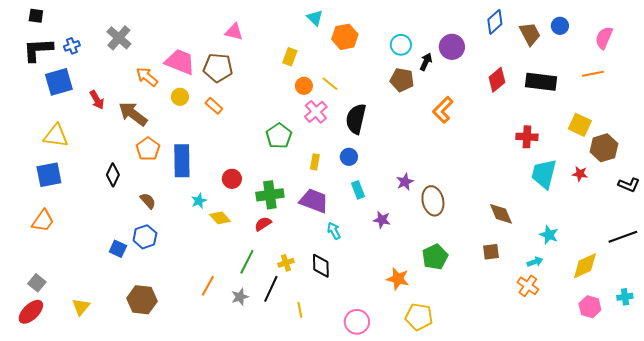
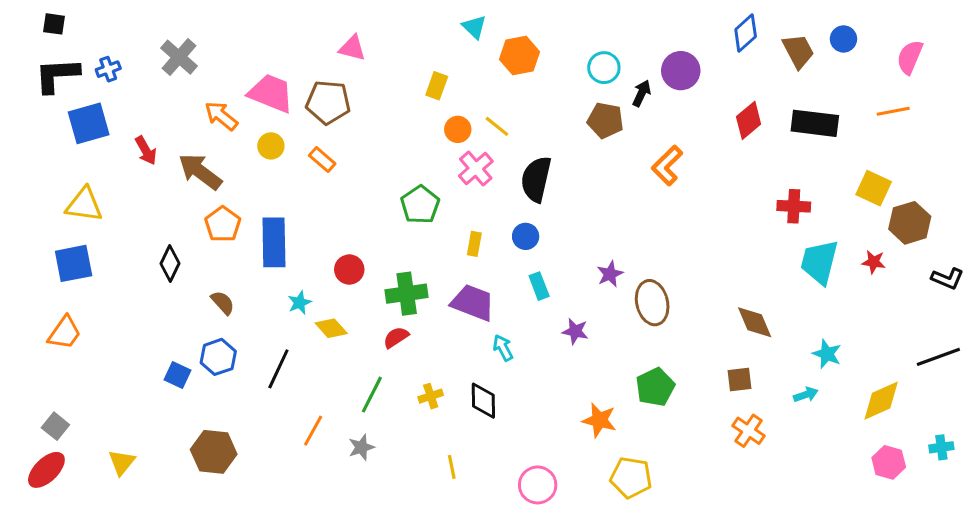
orange cross: (528, 286) -> (749, 431), moved
black line: (271, 289) -> (278, 369), moved

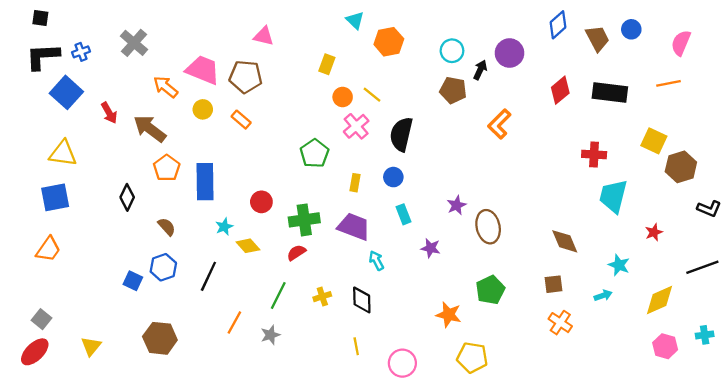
blue square: (89, 123) -> (66, 92), turned -32
red star: (874, 262) -> (654, 232), moved, turned -30
yellow line: (452, 467) -> (356, 346), moved

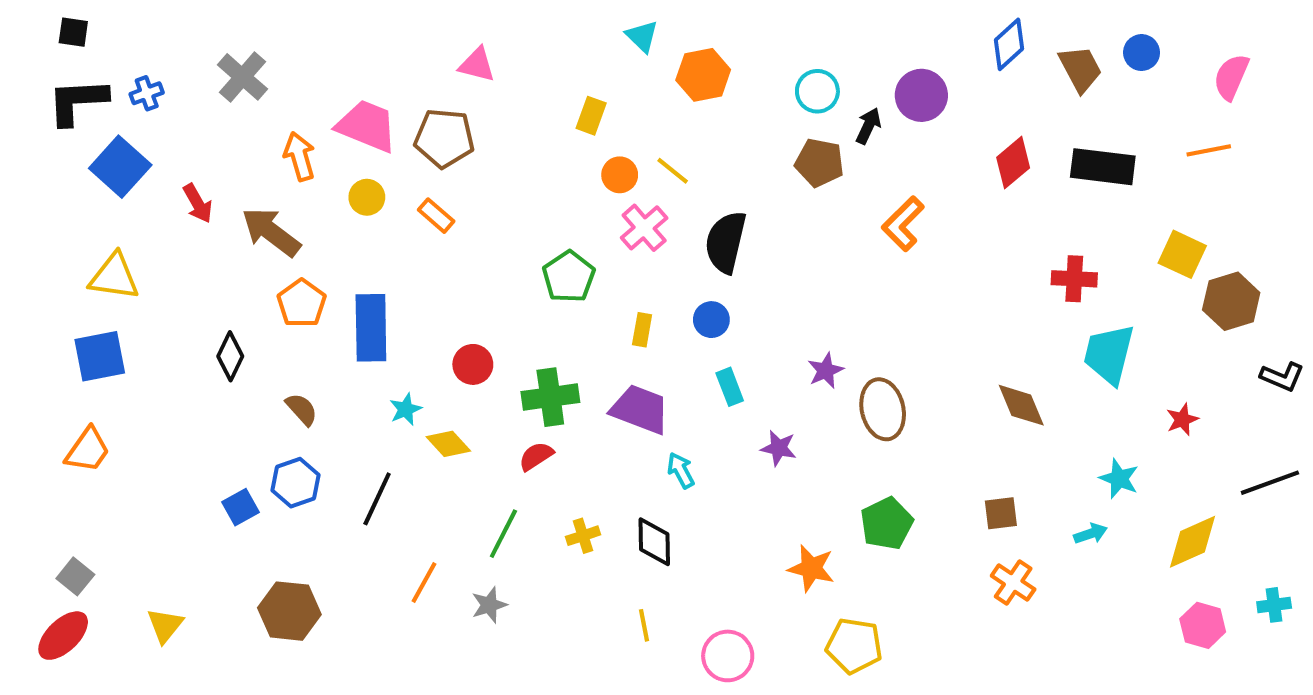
orange arrow: (166, 87) -> (300, 156), turned 35
brown diamond: (565, 241) -> (1021, 405), moved
blue square: (133, 281) -> (240, 507), turned 36

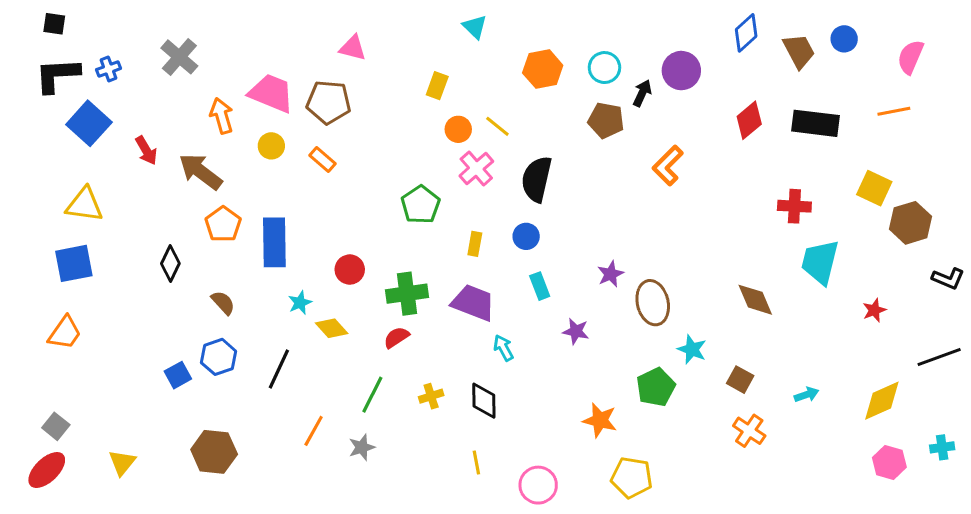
orange hexagon: (703, 75) -> (543, 69), moved
cyan star: (1119, 479) -> (692, 349), moved
brown square: (1001, 513) -> (740, 380), turned 36

